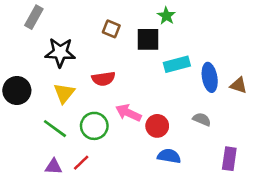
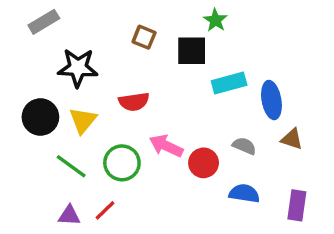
gray rectangle: (34, 17) -> (44, 22), turned 30
brown triangle: (239, 85) -> (292, 139), moved
black circle: (17, 90) -> (40, 117), moved
gray semicircle: (202, 119) -> (244, 146), moved
blue semicircle: (169, 156) -> (244, 193), moved

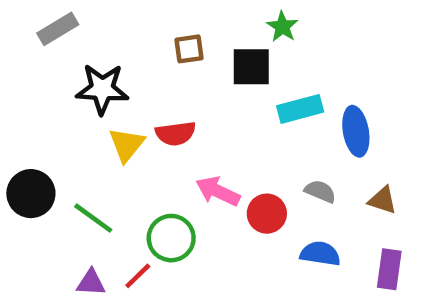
brown square: (144, 37) -> (189, 49), turned -30
black circle: (40, 117) -> (31, 194), moved
yellow triangle: (83, 120) -> (127, 145), moved
brown triangle: (292, 139) -> (383, 200), moved
green circle: (122, 163) -> (171, 238), moved

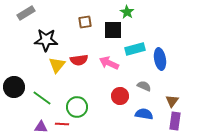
pink arrow: (218, 191) -> (109, 63), moved
brown triangle: (383, 200) -> (172, 101), moved, turned 48
red line: (138, 276) -> (62, 124), turned 48

